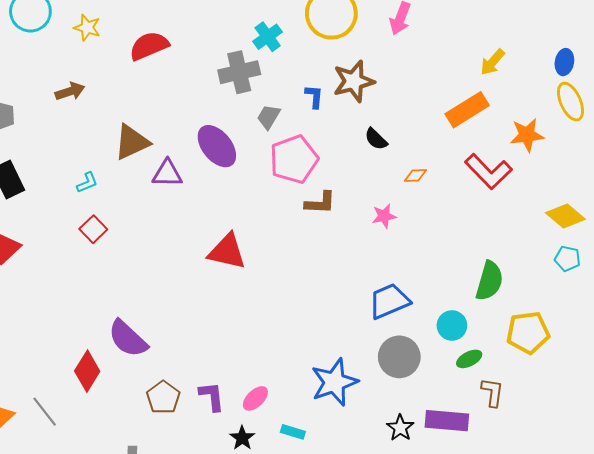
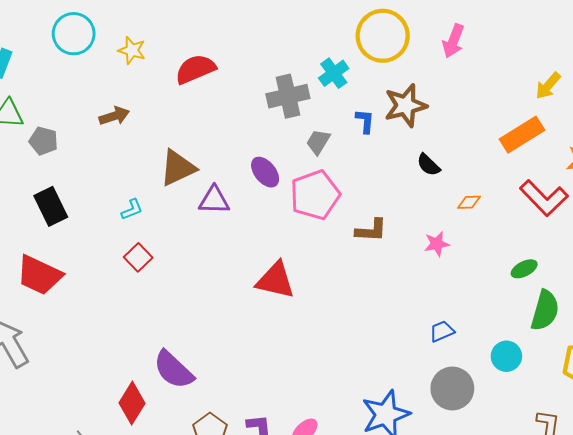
cyan cross: (268, 37) -> (334, 73), moved
purple ellipse: (217, 146) -> (265, 172), size x0.7
pink pentagon: (294, 159) -> (315, 195), moved
blue trapezoid: (389, 301) -> (442, 331), size x0.6
green ellipse: (469, 359) -> (524, 269), moved

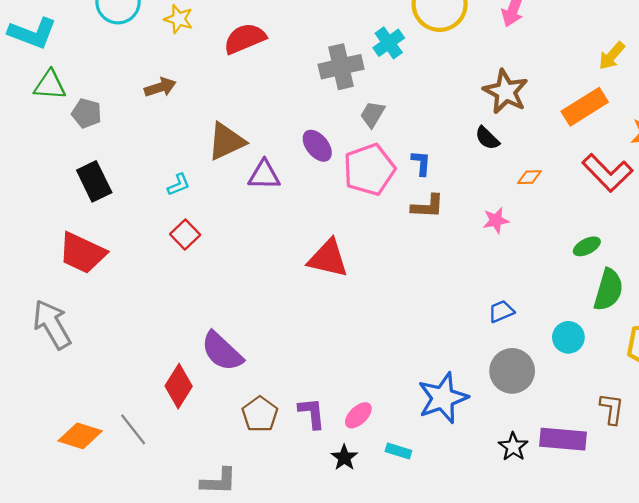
brown star: (406, 105) -> (506, 92), moved, turned -30
blue L-shape: (365, 121) -> (421, 163), moved

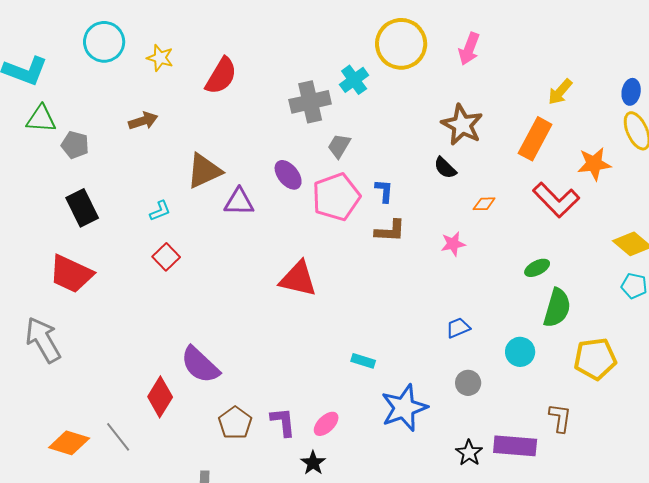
red semicircle: (245, 39) -> (221, 76), turned 144
orange rectangle: (585, 107) -> (535, 139), turned -30
gray circle: (512, 371) -> (468, 383), size x0.6
cyan rectangle: (398, 451) -> (363, 361), moved

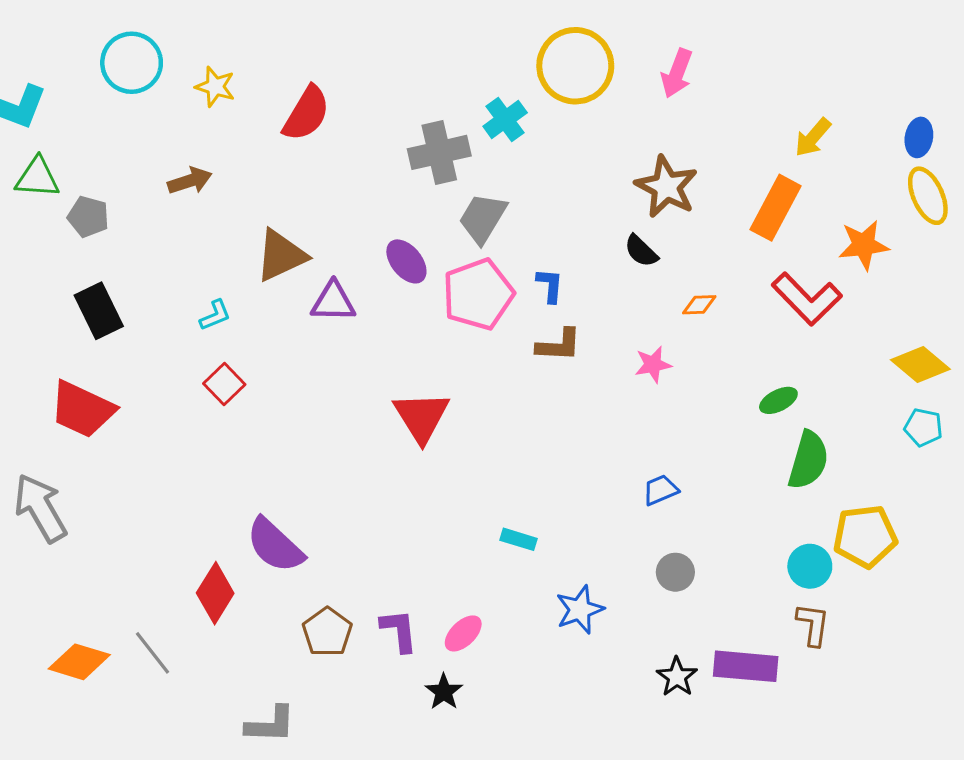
gray trapezoid: (339, 146) -> (483, 218), size x1.4
red triangle: (298, 279) -> (421, 417), turned 45
cyan circle: (520, 352) -> (810, 566), moved
blue star: (404, 408) -> (580, 610), size x0.7

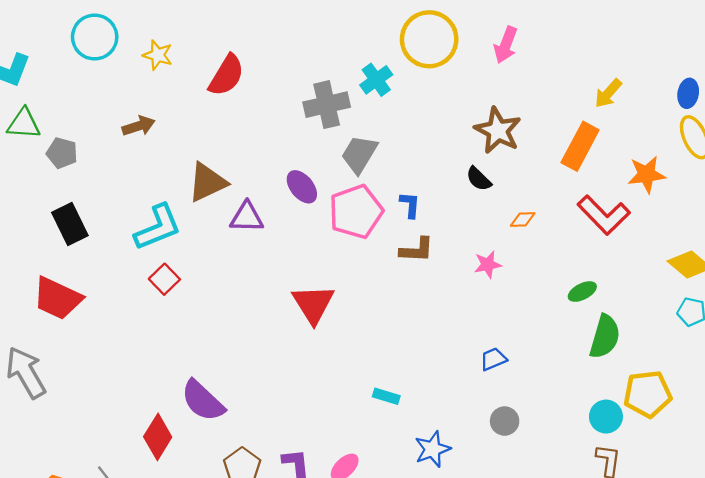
cyan L-shape: (215, 315) -> (158, 227), size x2.0

